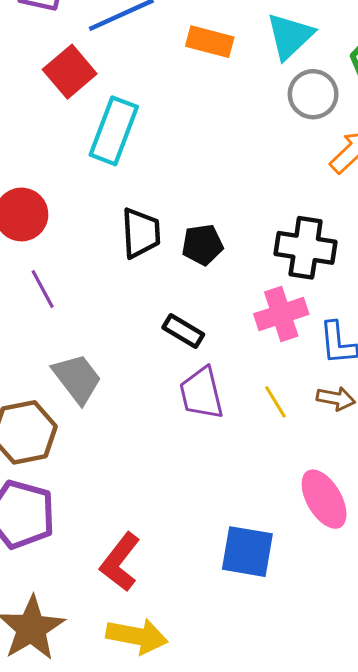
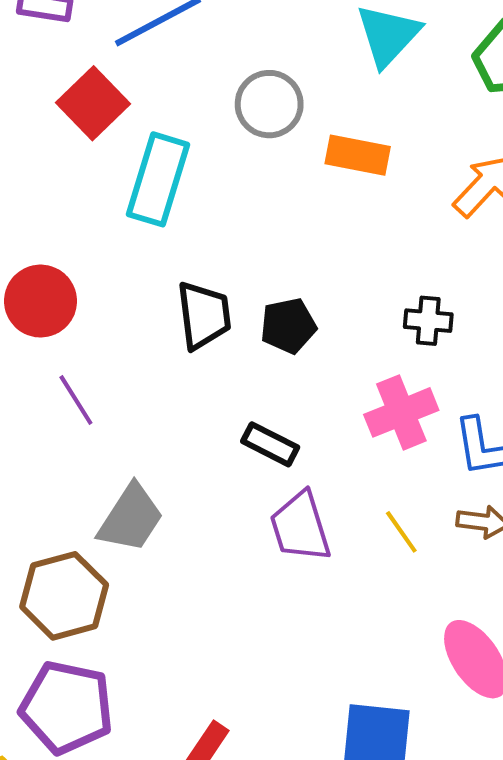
orange rectangle: (210, 42) -> (358, 155), moved
gray circle: (313, 94) -> (269, 104), moved
black cross: (306, 248) -> (428, 321), size x0.6
gray trapezoid: (77, 379) -> (131, 518), turned 74

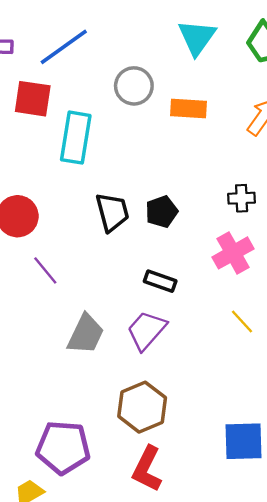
red square: (93, 103) -> (33, 99), turned -30
purple trapezoid: (300, 527) -> (146, 330), moved, turned 66
brown hexagon: (64, 596) -> (142, 407), moved

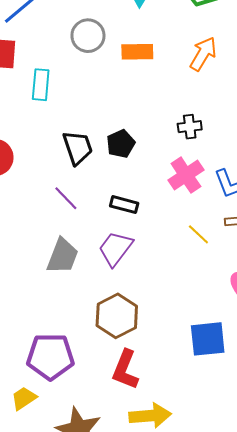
cyan rectangle: (76, 138) -> (41, 85), size x0.7
purple line: (45, 270) -> (66, 198), moved

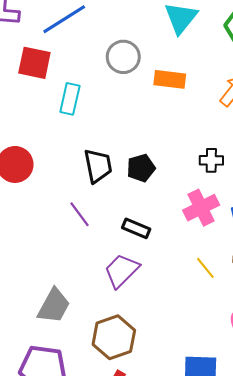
gray trapezoid: (63, 256) -> (54, 306), moved

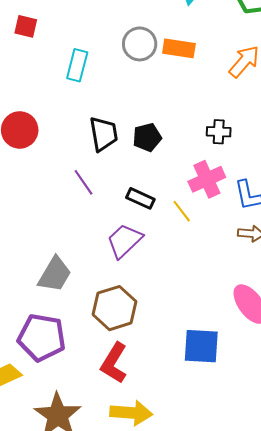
gray circle: (123, 57) -> (140, 44), moved
red square: (34, 63) -> (26, 26), moved, size x0.7
yellow line: (205, 268) -> (182, 211), moved

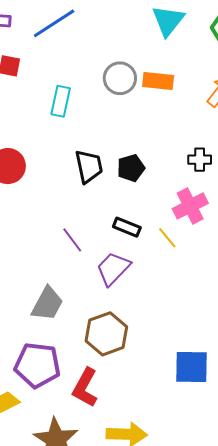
purple line: (83, 182) -> (72, 240), moved
red L-shape: (114, 363) -> (85, 388), moved

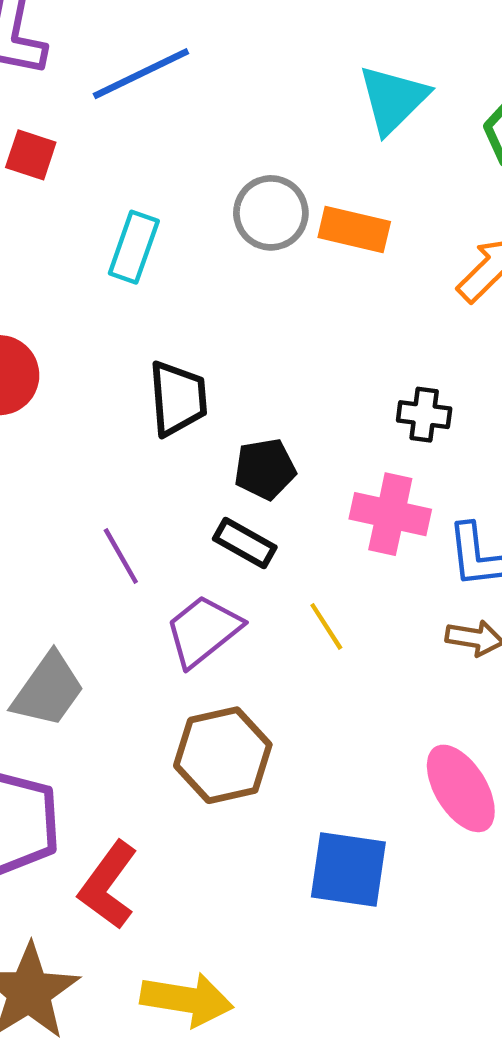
black pentagon: (131, 168) -> (265, 469), moved
pink cross: (190, 206) -> (390, 514), turned 32
yellow line: (167, 238) -> (326, 626), moved
brown hexagon: (106, 334) -> (223, 755), moved

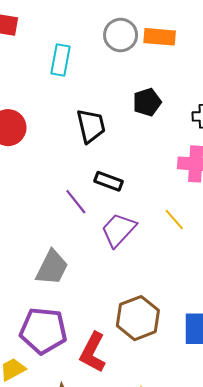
black pentagon: (265, 469) -> (147, 102), moved
black rectangle: (245, 543) -> (108, 181), moved
brown hexagon: (223, 755) -> (138, 318), moved

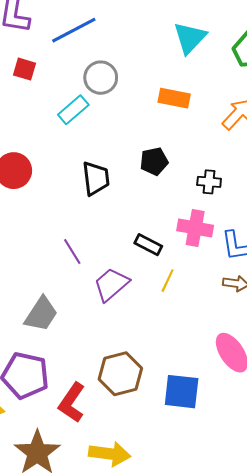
gray circle: (121, 35) -> (101, 78), moved
cyan rectangle: (60, 60) -> (73, 110), turned 32
black rectangle: (108, 181) -> (148, 245), moved
yellow line: (174, 220) -> (168, 281), turned 60

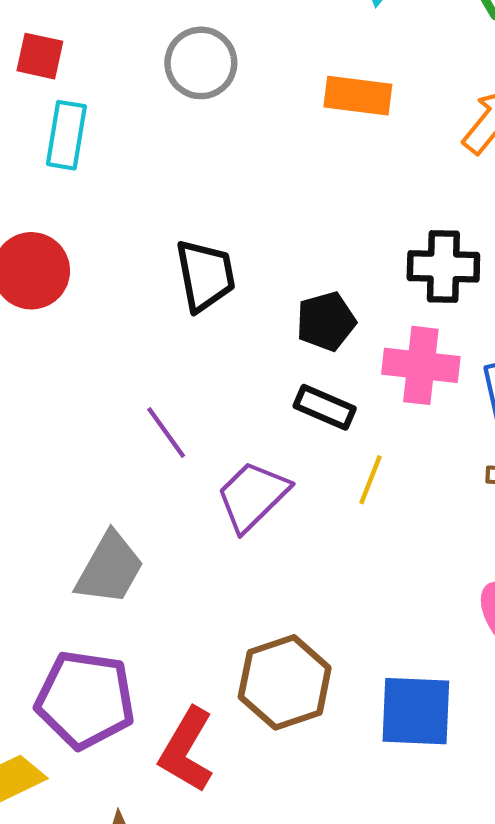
cyan rectangle: (73, 110) -> (66, 135), moved, turned -36
black pentagon: (154, 161) -> (326, 321), moved
black cross: (209, 182) -> (443, 266), size x1.4

